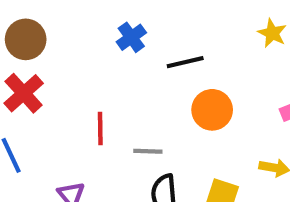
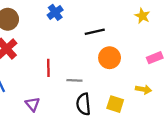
blue cross: (131, 37) -> (55, 12), moved

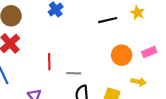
black line: (95, 32) -> (108, 20), moved
orange circle: (110, 58) -> (122, 55), moved

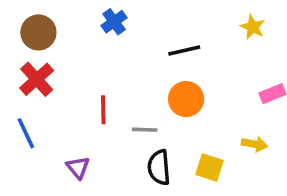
black line: (108, 20) -> (184, 50), moved
orange circle: (122, 55) -> (186, 99), moved

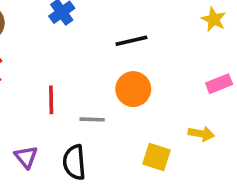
yellow star: (253, 27) -> (214, 19), moved
black semicircle: (159, 167) -> (74, 162), moved

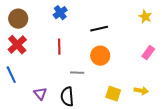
pink rectangle: (219, 84) -> (148, 53), turned -32
red line: (51, 100) -> (59, 47), moved
yellow arrow: (201, 134) -> (141, 91), moved

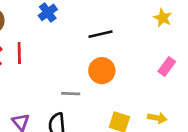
red line: (59, 47) -> (19, 53), moved

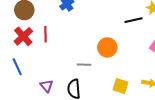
black line: (100, 34) -> (134, 20), moved

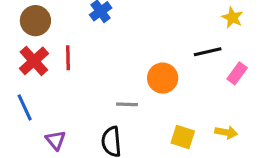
black line: (134, 20) -> (208, 52), moved
purple triangle: (47, 86) -> (56, 140), moved

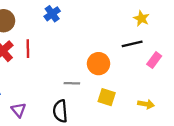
yellow star: (232, 18) -> (141, 18), moved
yellow square: (183, 137) -> (107, 97), moved

